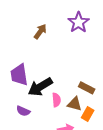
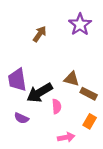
brown triangle: (75, 104) -> (72, 79), moved

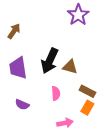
brown arrow: (40, 34) -> (14, 31), moved
black arrow: (40, 93) -> (50, 61), moved, turned -35
brown rectangle: (89, 94) -> (87, 91), moved

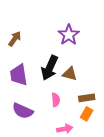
purple star: (78, 15) -> (69, 35), moved
brown rectangle: (87, 91) -> (87, 98), turned -35
purple semicircle: (22, 105) -> (23, 111), size x1.5

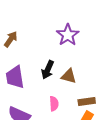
black arrow: (50, 68) -> (48, 70), size x0.7

